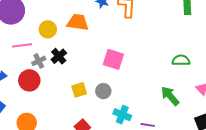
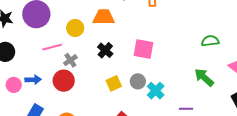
black cross: (59, 56) -> (105, 50), moved
cyan cross: (122, 115) -> (156, 91), moved, turned 30

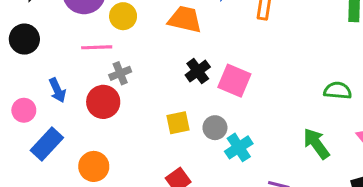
yellow circle: (75, 28) -> (123, 16), moved
black cross: (105, 50) -> (198, 71), moved
blue arrow: (33, 80) -> (57, 90), turned 56
pink circle: (14, 85) -> (24, 110), moved

